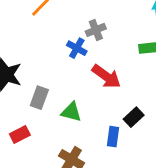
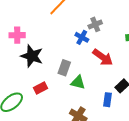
gray rectangle: (39, 98) -> (64, 68), moved
red rectangle: (20, 134) -> (40, 88), moved

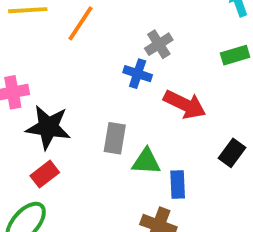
red rectangle: (40, 88) -> (45, 174), moved
blue rectangle: (107, 100) -> (178, 185), moved

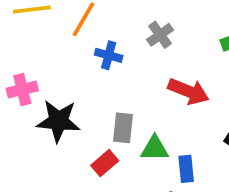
blue cross: (138, 74) -> (109, 55), moved
red rectangle: (45, 174) -> (105, 163), moved

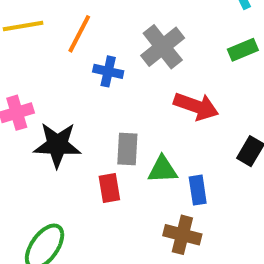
gray cross: (160, 35) -> (163, 47), size x1.5
red rectangle: (105, 163) -> (109, 188), turned -56

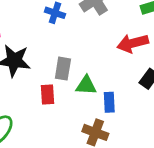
red arrow: (196, 106) -> (133, 43), moved, turned 140

